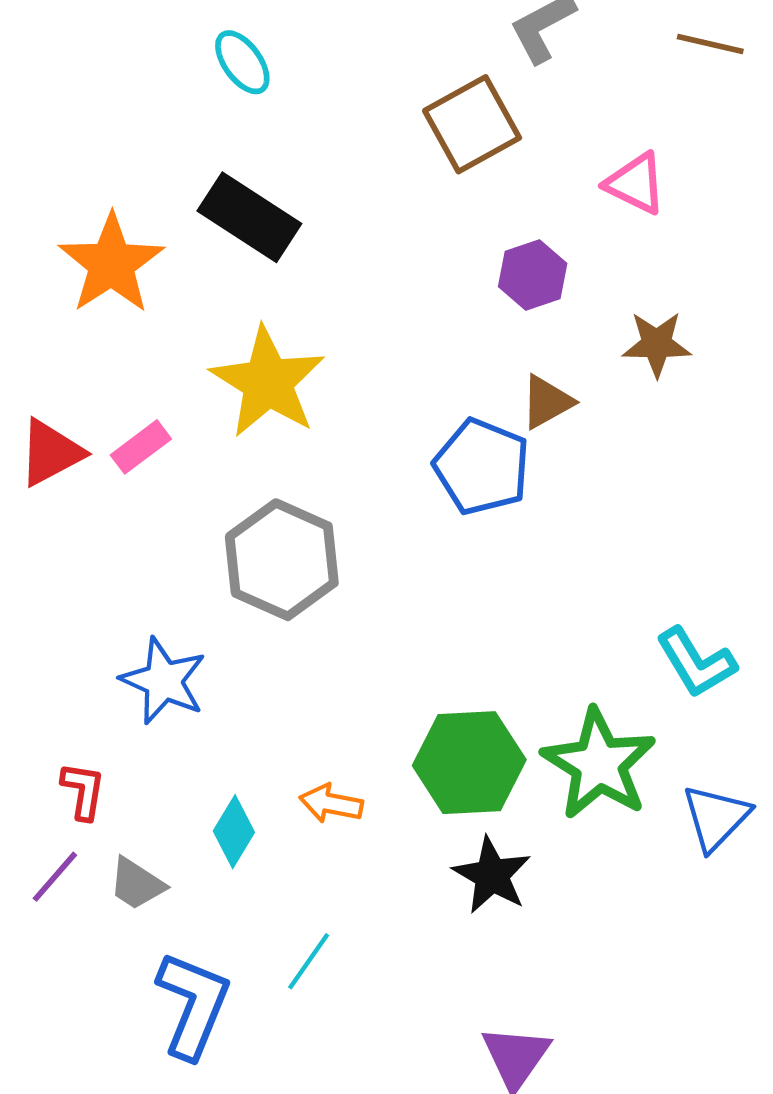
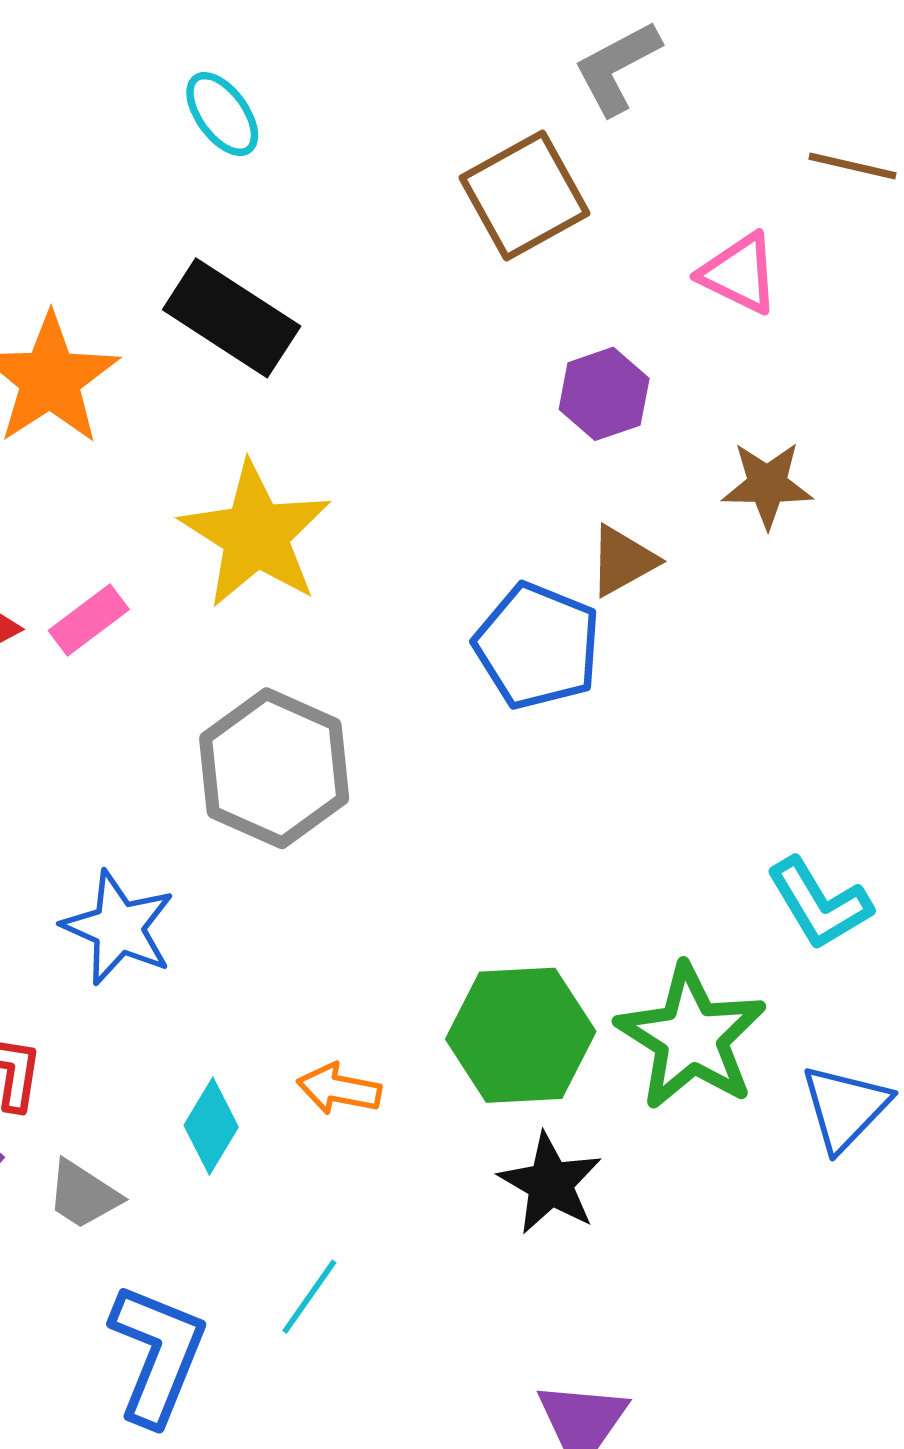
brown line: (710, 44) -> (852, 166), moved

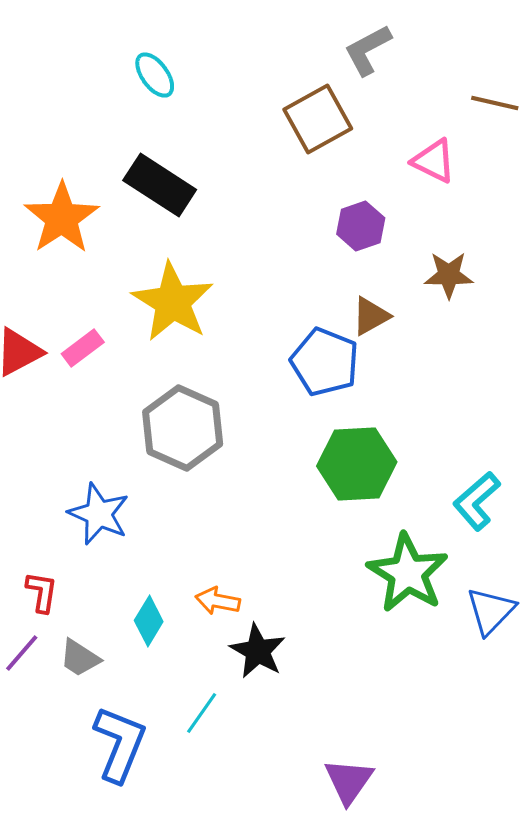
cyan L-shape: (819, 904) -> (477, 501), turned 80
green hexagon: (521, 1035) -> (357, 464), moved
black star: (550, 1184) -> (258, 651), moved

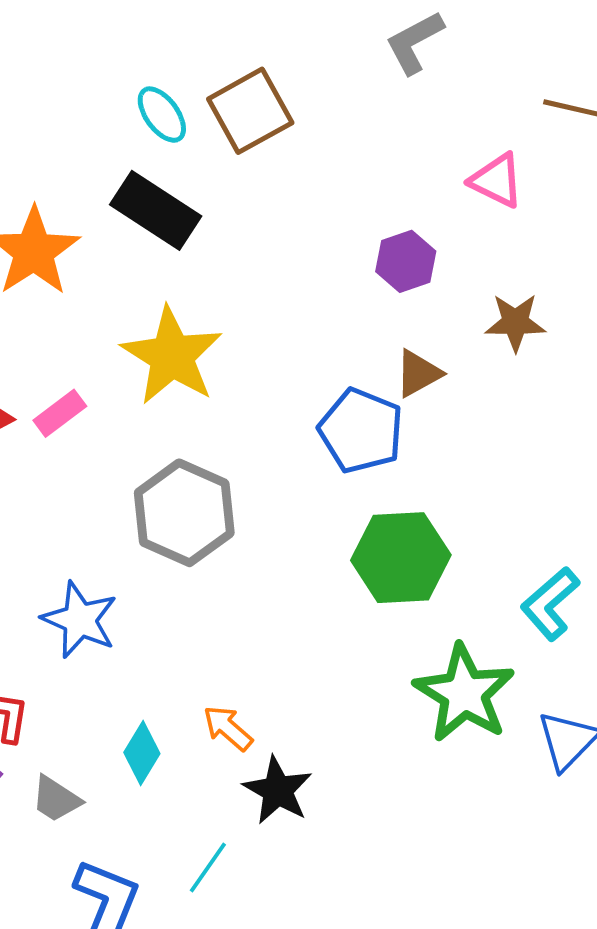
cyan ellipse: (155, 75) -> (162, 115), moved
brown square: (318, 119) -> (250, 111), moved
orange arrow: (218, 601) -> (228, 728), turned 30

